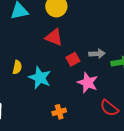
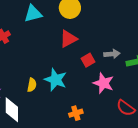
red triangle: (54, 37) -> (68, 39), turned -48
yellow semicircle: (17, 67) -> (32, 85), moved

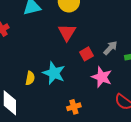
red triangle: (68, 39) -> (67, 32), turned -30
gray arrow: (112, 54) -> (110, 48), turned -42

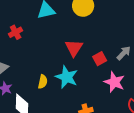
red triangle: (67, 32) -> (74, 48), moved

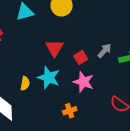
pink star: (114, 82) -> (83, 82), moved

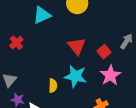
pink star: (83, 82) -> (110, 75), turned 30

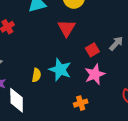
red triangle: (77, 46) -> (67, 28), moved

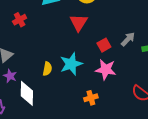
cyan star: (60, 70) -> (71, 64), turned 30
pink star: (95, 74) -> (106, 70), turned 30

